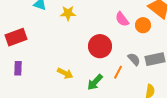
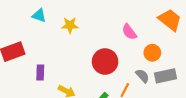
orange circle: (143, 25) -> (152, 53), moved
purple rectangle: (18, 68) -> (40, 73), moved

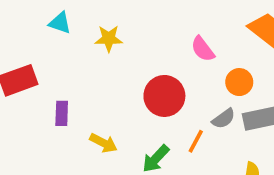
gray semicircle: (142, 76) -> (224, 119), turned 96

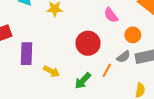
purple rectangle: (62, 113) -> (27, 54), size x1.5

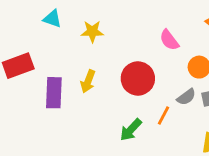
yellow arrow: (52, 71) -> (88, 81), moved, turned 84

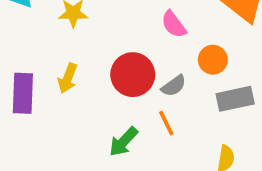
gray semicircle: (186, 97) -> (174, 86), moved
orange line: (164, 116) -> (166, 123), turned -54

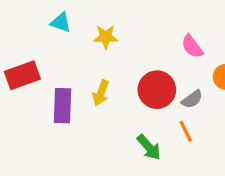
green arrow: (123, 142) -> (149, 147), turned -84

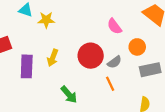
yellow star: (106, 37) -> (46, 20), moved
green arrow: (149, 147) -> (69, 95), moved

